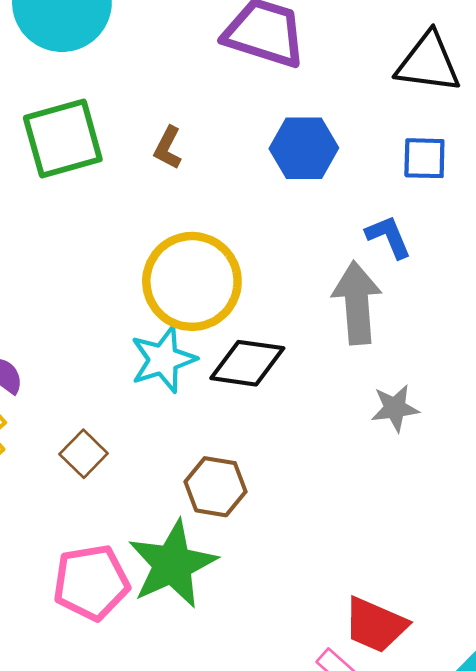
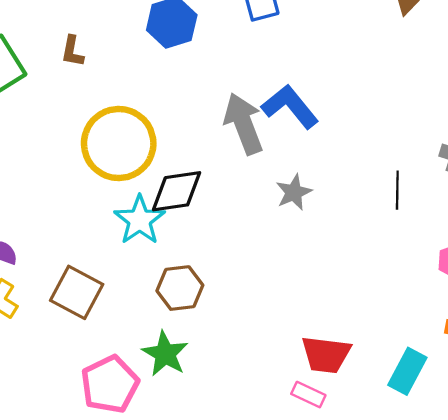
blue L-shape: (388, 237) -> (290, 107), moved, size x1.5
cyan star: (163, 359) -> (140, 220), moved
brown square: (84, 454) -> (77, 292), size x1.5
green star: (172, 564) -> (165, 354), size x0.7

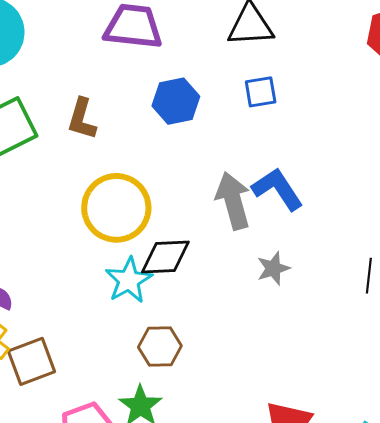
brown L-shape: (72, 51) -> (82, 119), size x1.4
brown square: (77, 292) -> (32, 361), moved, turned 36

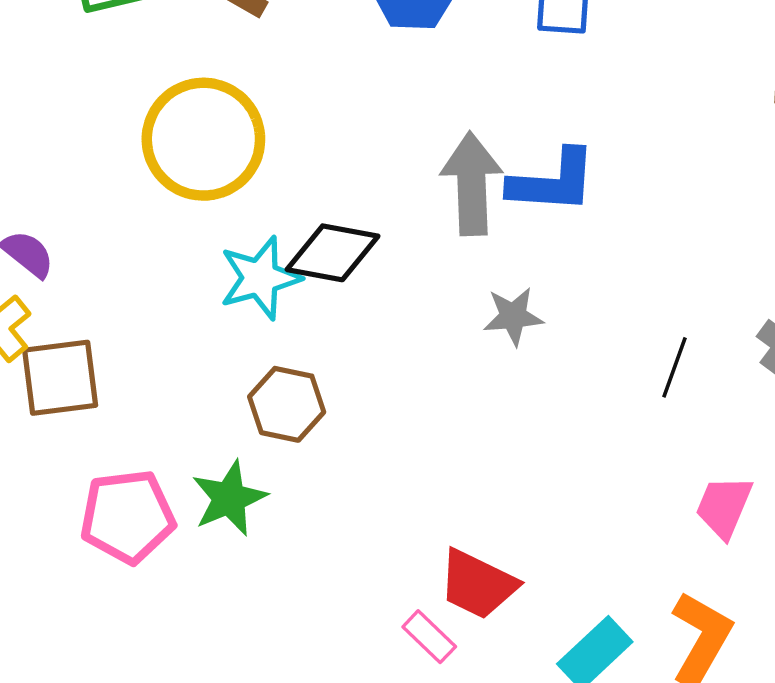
blue L-shape: (277, 189) -> (553, 182), turned 114
yellow circle: (116, 208) -> (203, 139), moved

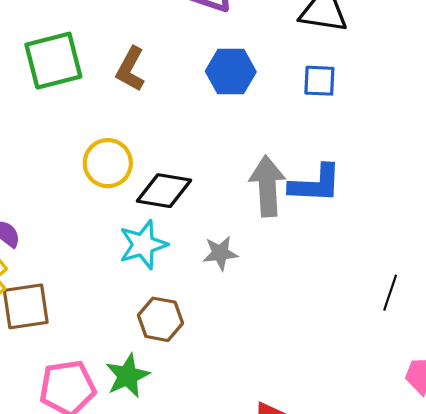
yellow circle: (203, 139) -> (108, 163), size x0.7
black diamond: (332, 253) -> (164, 191), moved
gray star: (513, 316) -> (220, 253), moved

